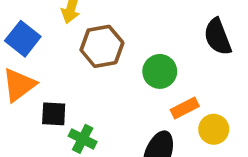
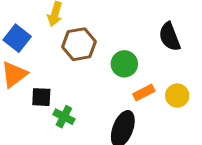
yellow circle: (214, 129) -> (177, 96), moved

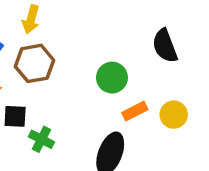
brown hexagon: (79, 44) -> (34, 63), moved

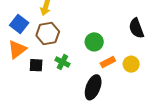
black semicircle: (165, 46) -> (136, 28), moved
green cross: (41, 139) -> (62, 62), moved

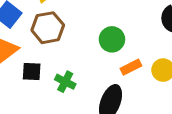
green cross: (62, 62) -> (65, 82), moved

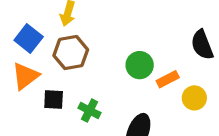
orange rectangle: (131, 67) -> (168, 79), moved

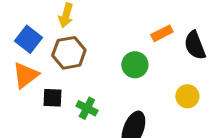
orange rectangle: (168, 79) -> (162, 33), moved

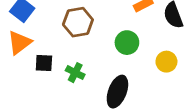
brown hexagon: (69, 53) -> (78, 22), moved
green circle: (135, 65) -> (127, 43), moved

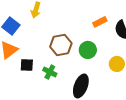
brown hexagon: (78, 22) -> (61, 45), moved

